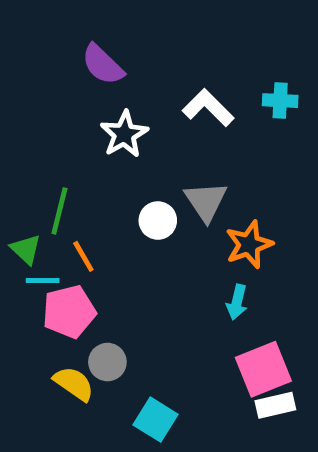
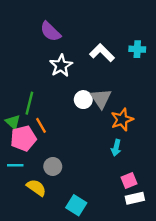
white circle: (158, 221) -> (83, 100), moved
cyan line: (43, 280) -> (15, 165), moved
pink pentagon: (69, 312) -> (23, 138), moved
gray circle: (107, 362) -> (53, 166), moved
pink square: (263, 369) -> (129, 181), size x0.6

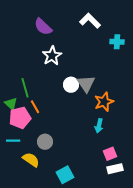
white L-shape: (102, 53) -> (90, 21), moved
green line: (29, 103) -> (25, 88), turned -30
cyan square: (76, 205) -> (65, 175), turned 30

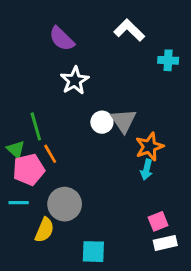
cyan arrow: (99, 126) -> (147, 170), moved
gray circle: (45, 142) -> (65, 204), size x1.5
yellow semicircle: (31, 160) -> (44, 230), turned 78
cyan square: (65, 175) -> (93, 252), turned 30

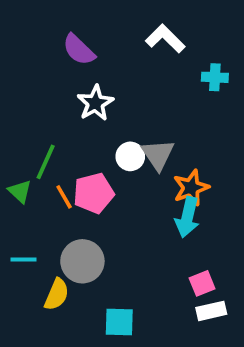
green line: (36, 126) -> (46, 162), turned 40
pink pentagon: (29, 170) -> (93, 193), moved
cyan arrow: (147, 170) -> (187, 217), size x1.5

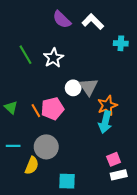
purple semicircle: (79, 50) -> (62, 20), moved
green line: (46, 162) -> (26, 55), moved, turned -54

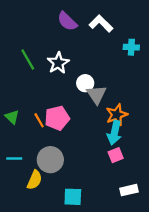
white circle: (73, 88) -> (85, 83), moved
pink square: (114, 159) -> (116, 155), moved

